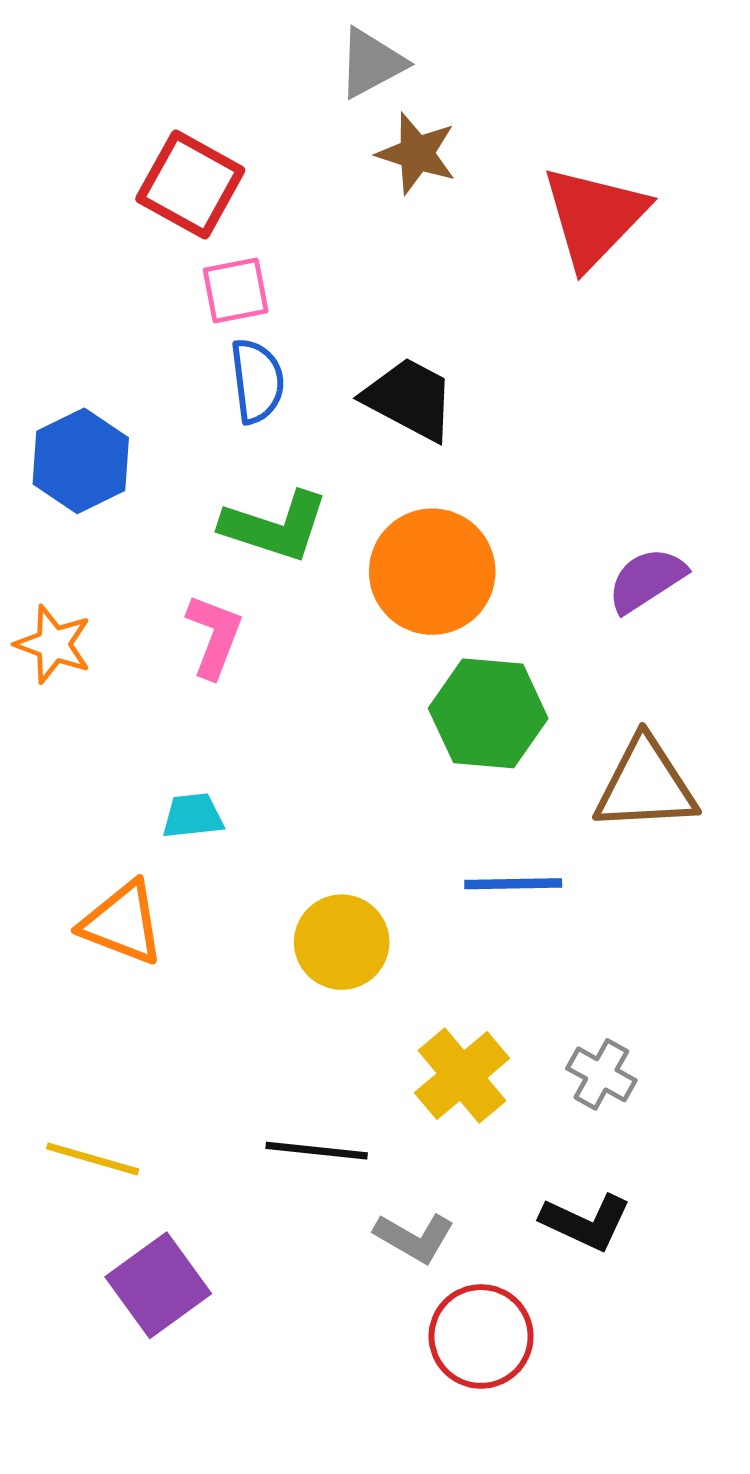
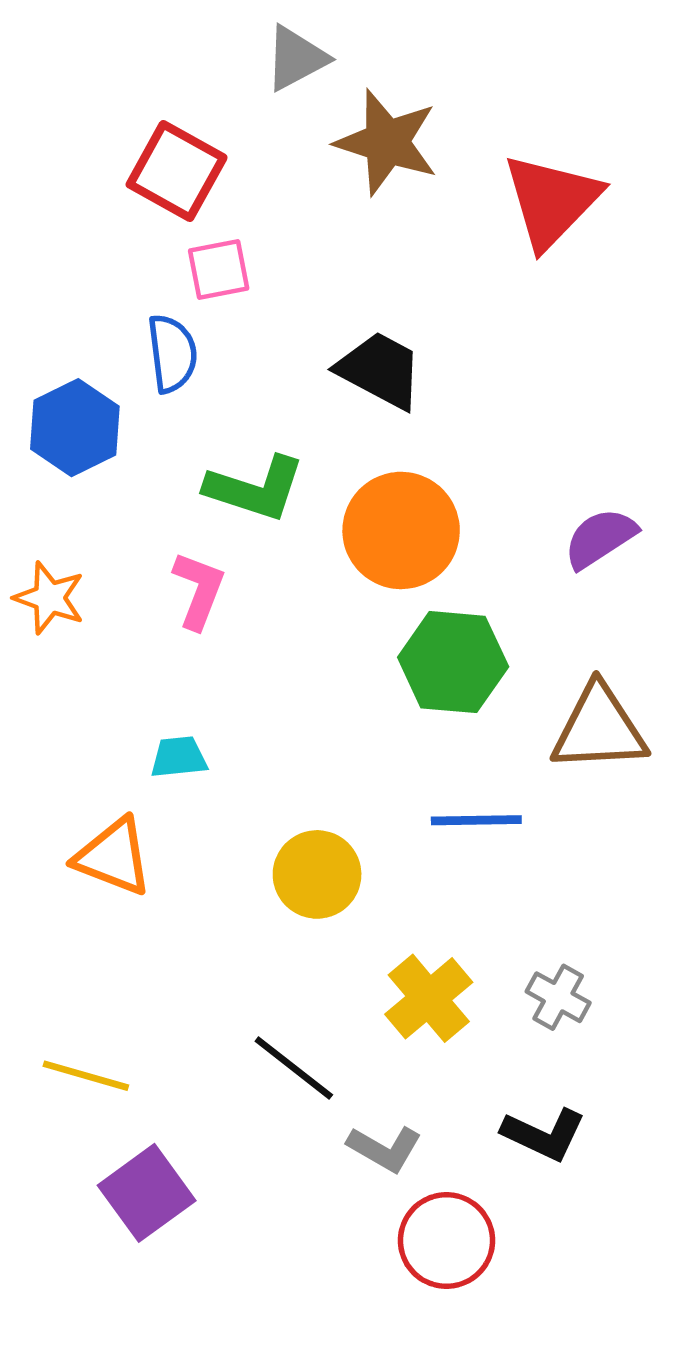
gray triangle: (371, 63) -> (296, 58), moved
brown star: (417, 153) -> (387, 142), size x1.4
blue semicircle: (257, 381) -> (172, 354), moved
black line: (317, 1151) -> (294, 1068), turned 32

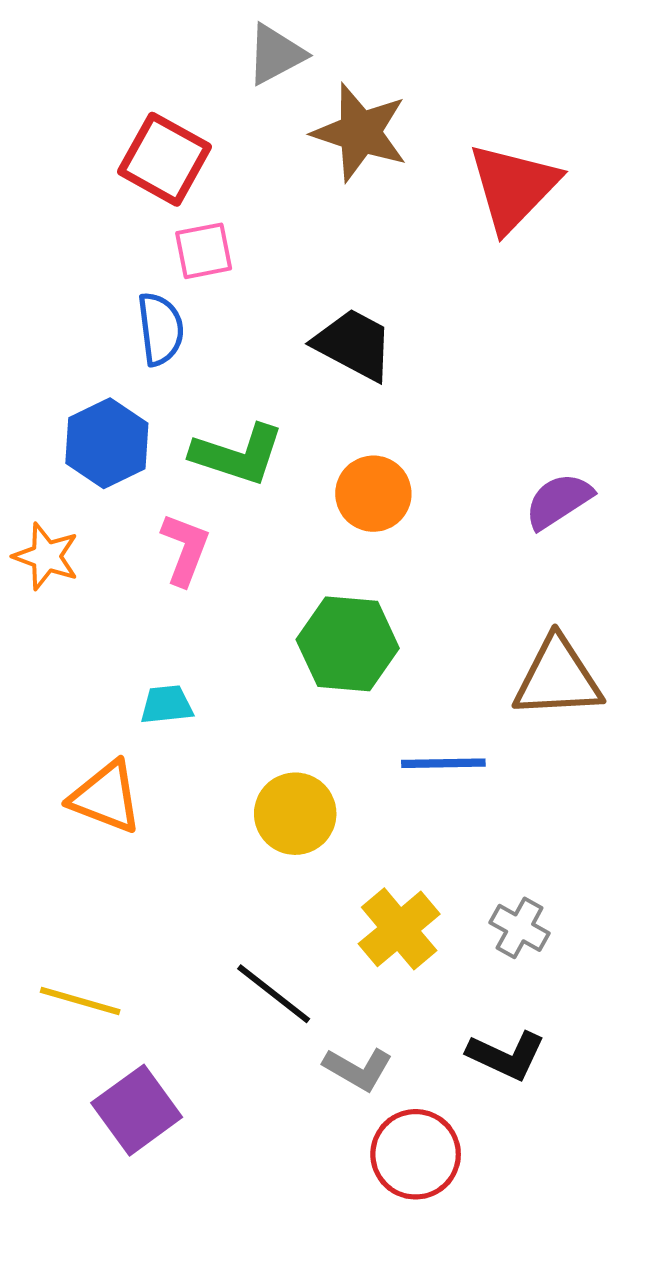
blue hexagon: (75, 428) -> (107, 443), moved
orange circle: (401, 530) -> (373, 494), size x0.7
green hexagon: (453, 662) -> (348, 644), moved

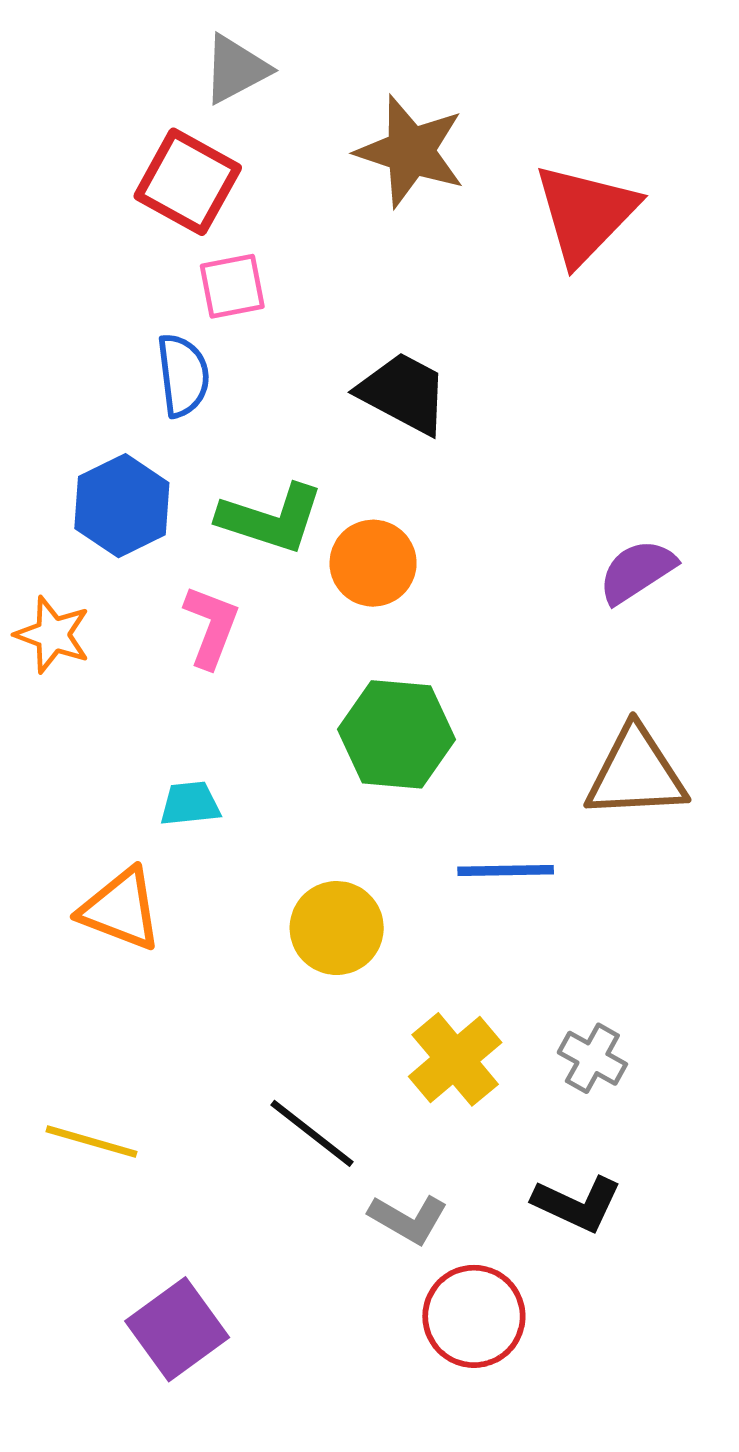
gray triangle: (276, 54) -> (236, 69), moved
orange circle: (373, 494) -> (373, 563), moved
purple square: (137, 1110) -> (177, 1329), moved

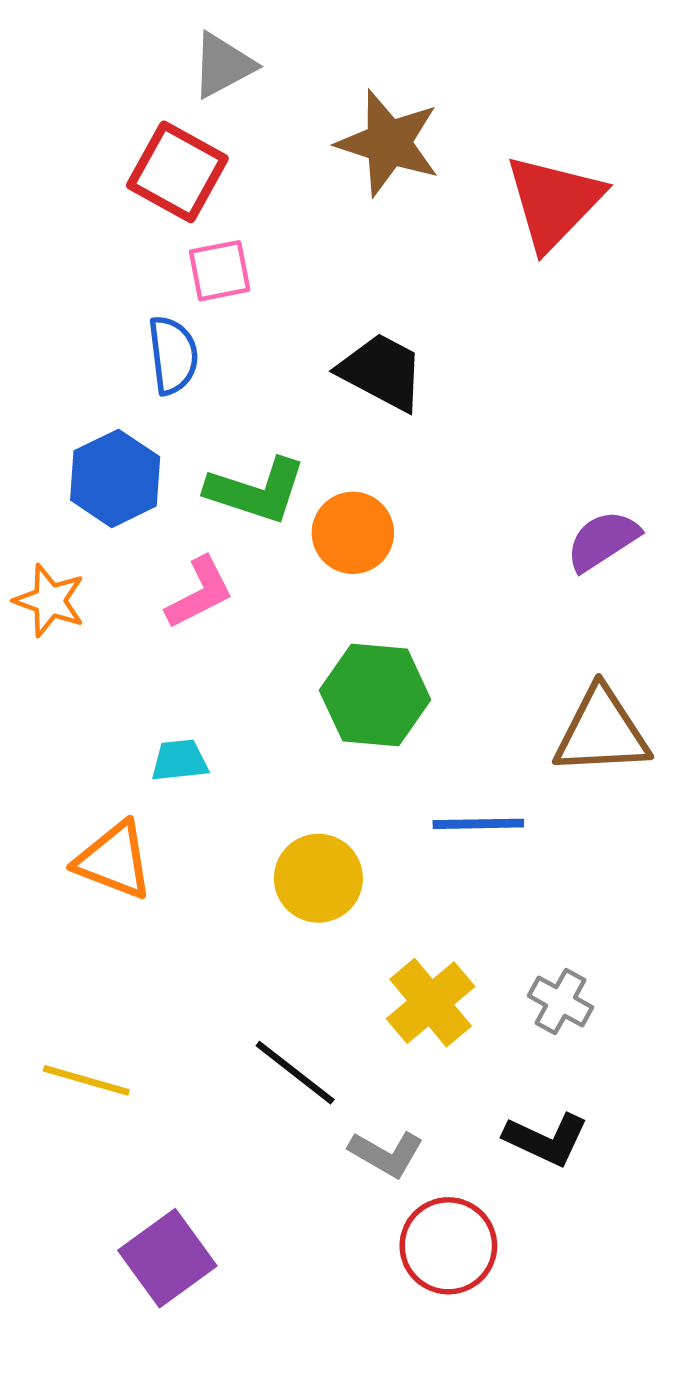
pink L-shape: (211, 626) -> (200, 593), turned 42

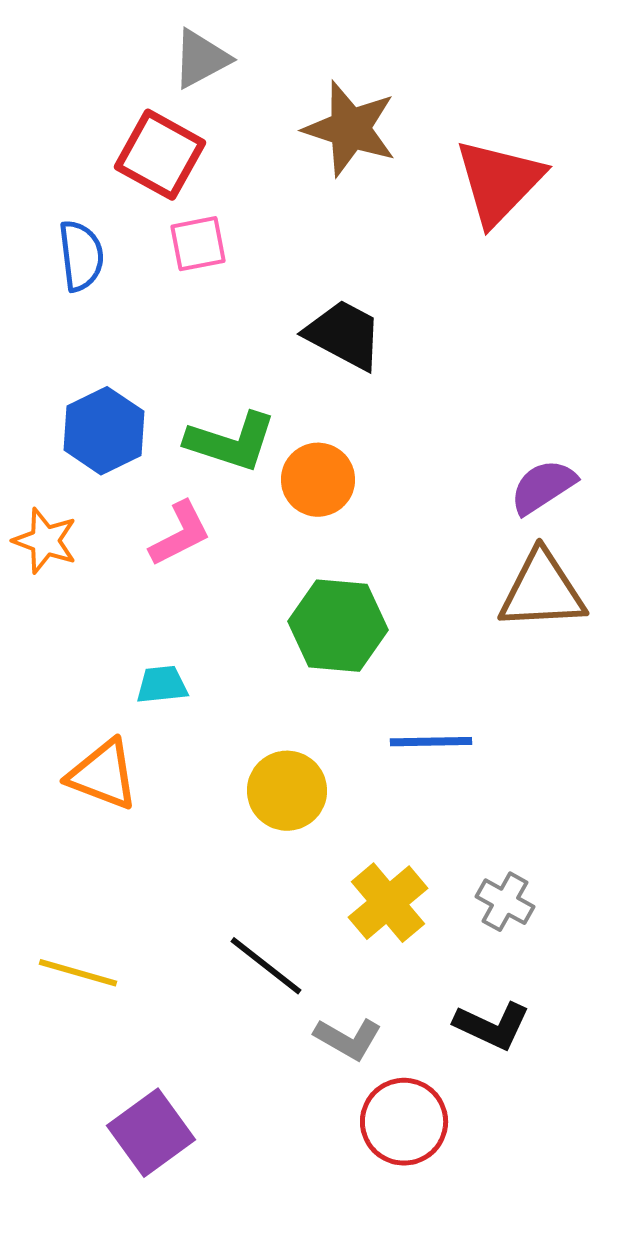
blue semicircle: (173, 355) -> (81, 256), moved
brown triangle: (602, 732) -> (542, 591), moved

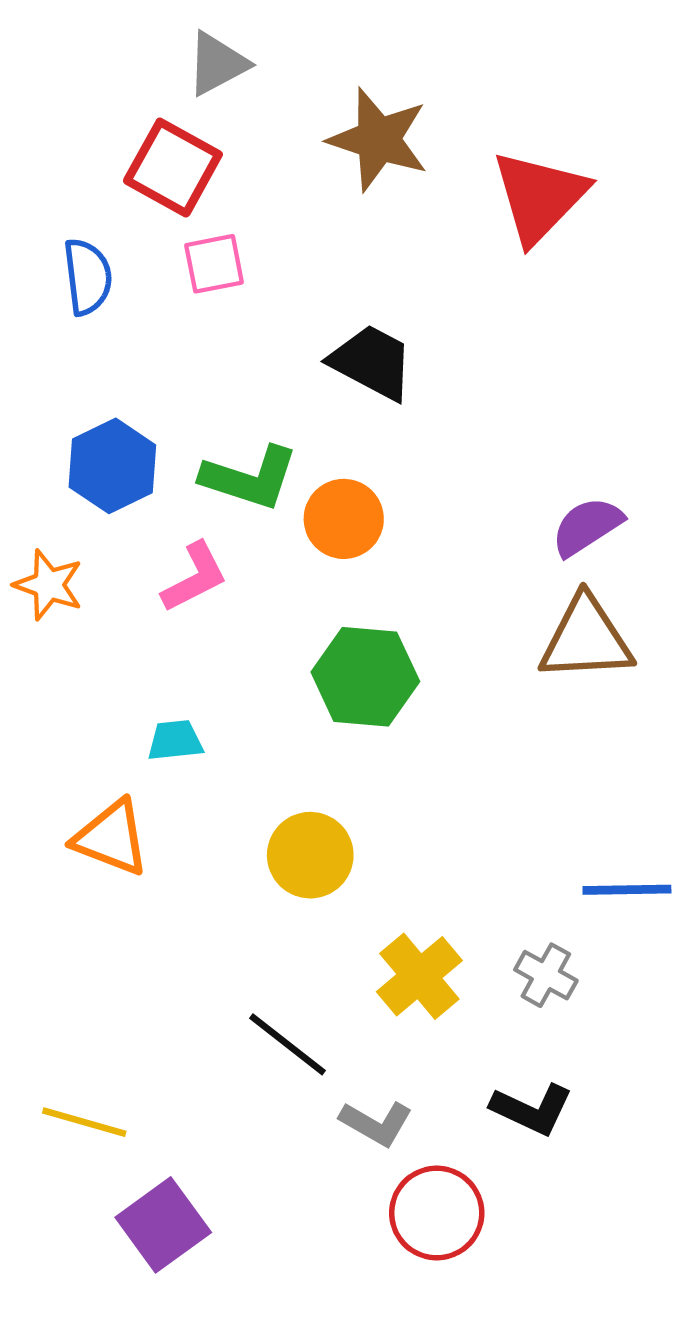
blue line: (431, 742) -> (627, 890), moved
yellow line: (78, 973) -> (84, 1122), moved

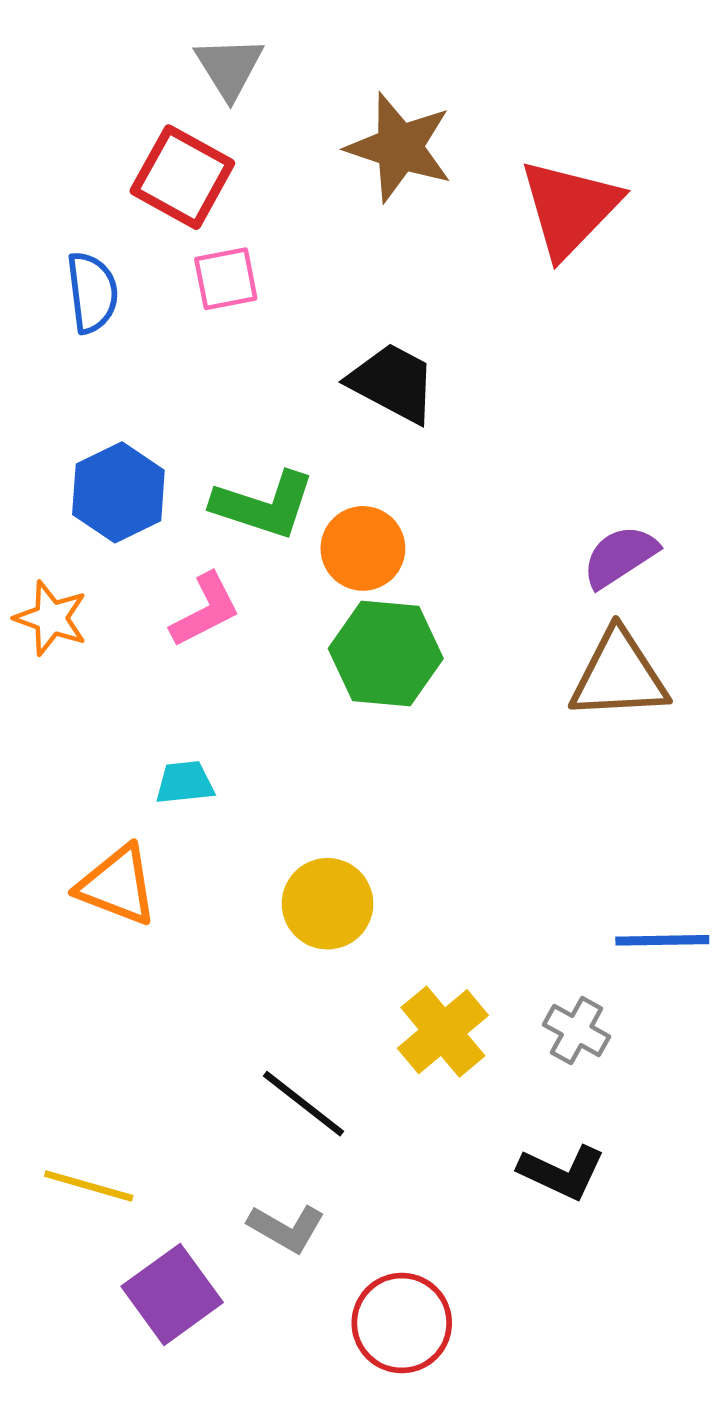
gray triangle: (217, 64) -> (229, 67), turned -34
green hexagon: (365, 677) -> (386, 654), moved
gray L-shape: (376, 1123) -> (286, 1228), moved
red circle: (437, 1213) -> (402, 1323), moved

